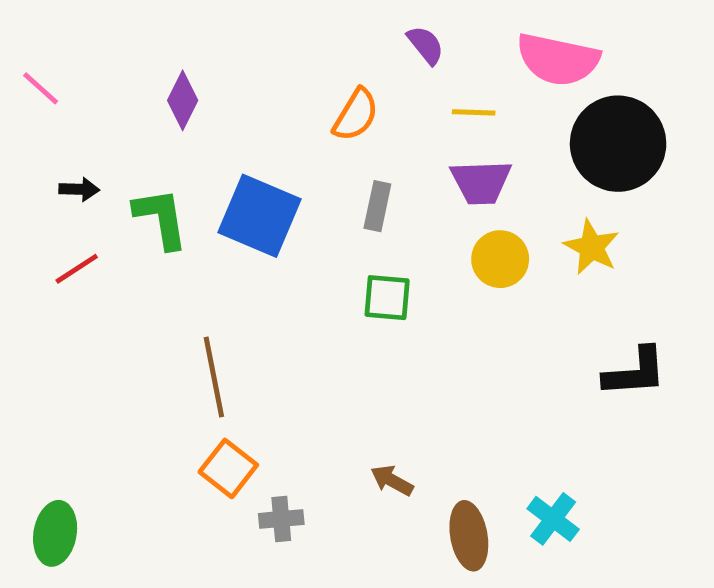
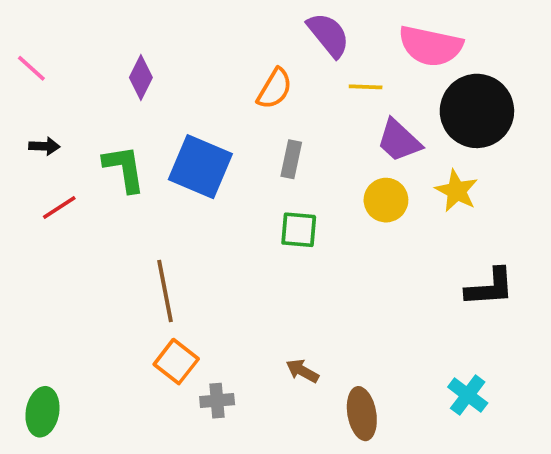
purple semicircle: (426, 45) -> (328, 35), size x1.5
purple trapezoid: (481, 182) -> (399, 141), moved, turned 45
black arrow: (79, 189) -> (44, 146), moved
cyan cross: (553, 519) -> (468, 395), moved

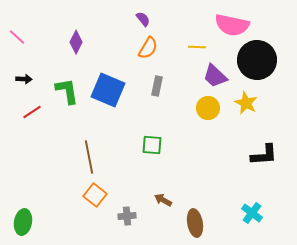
purple semicircle: (328, 35) -> (143, 19), moved, size x0.6
green square: (299, 230) -> (152, 145), moved
gray cross: (217, 401) -> (127, 216), moved

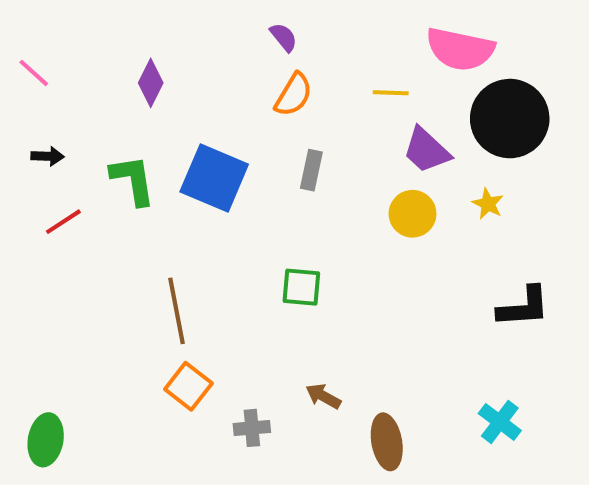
yellow star: (246, 103) -> (488, 204), size x0.7

